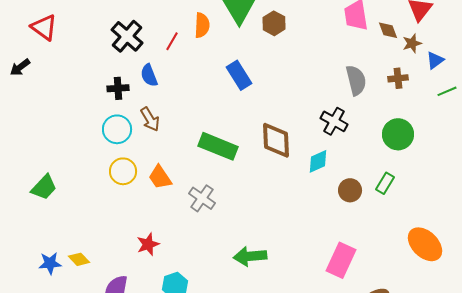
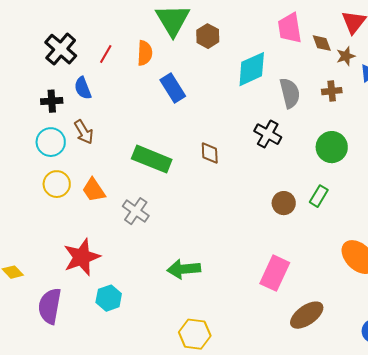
orange semicircle: (202, 25) -> (145, 53), moved
brown diamond: (276, 140) -> (210, 153), size x0.6
cyan diamond: (318, 161) -> (252, 69), moved, size x1.5
red star: (148, 244) -> (82, 257), size x1.6

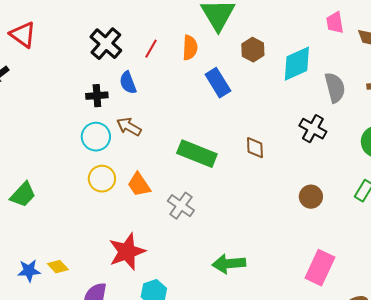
pink trapezoid: (290, 28) -> (335, 23), size x0.7
brown hexagon: (208, 36) -> (253, 50), moved
brown arrow: (84, 132) -> (129, 127), turned 150
brown circle: (284, 203) -> (311, 197), moved

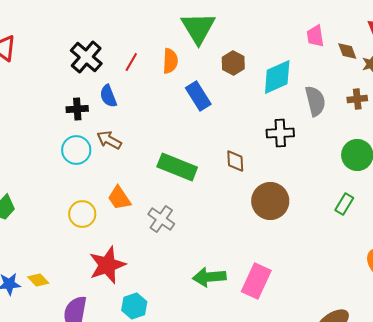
black cross: (313, 129) -> (280, 133), moved, turned -32
yellow circle: (102, 179) -> (82, 214), moved
brown circle: (311, 197) -> (270, 201), moved, size x1.6
pink rectangle: (320, 268) -> (256, 281), moved

